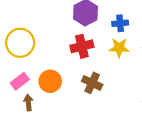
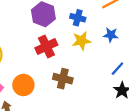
blue cross: (120, 23) -> (78, 18), turned 32

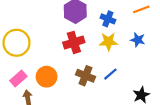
blue line: (117, 69) -> (110, 74), moved

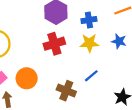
blue cross: (108, 19) -> (89, 20), turned -32
brown cross: (85, 76) -> (66, 91), moved

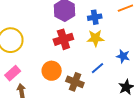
blue star: (119, 41) -> (123, 56), moved
orange circle: (27, 78) -> (52, 71), moved

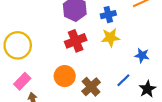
blue line: (97, 68) -> (123, 80), moved
brown cross: (75, 82) -> (91, 87), turned 30

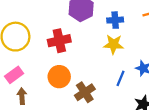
red cross: (76, 41) -> (59, 41), moved
blue line: (123, 80) -> (121, 78), moved, turned -32

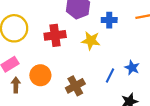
yellow star: (114, 44) -> (91, 41), moved
orange circle: (59, 77) -> (40, 75), moved

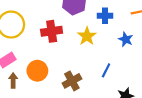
yellow star: (91, 41) -> (87, 36), turned 30
blue star: (132, 68) -> (126, 39), moved

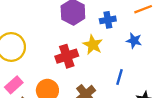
red cross: (52, 31) -> (67, 56), moved

